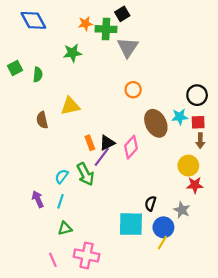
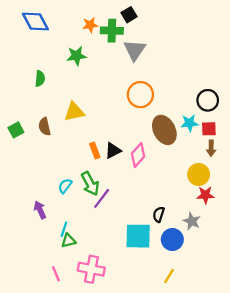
green square: (15, 68) -> (16, 130), moved
orange circle: (133, 90) -> (140, 95), size x1.5
purple line: (102, 157) -> (102, 198), moved
cyan line: (61, 201) -> (64, 229), moved
yellow line: (162, 242) -> (169, 276), moved

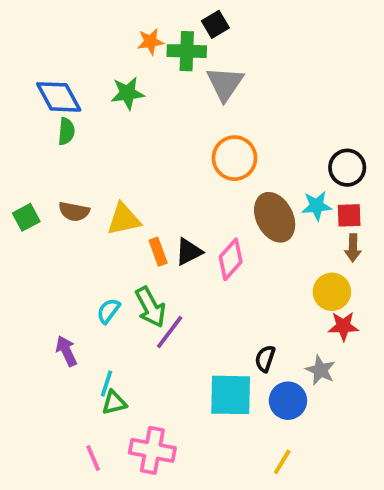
blue diamond: (35, 22) -> (59, 97), moved
yellow triangle: (74, 112) -> (124, 219), moved
brown semicircle: (45, 127) -> (74, 212), turned -66

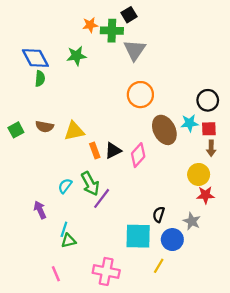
pink cross: (152, 450) -> (106, 271), moved
yellow line: (282, 462) -> (159, 266), moved

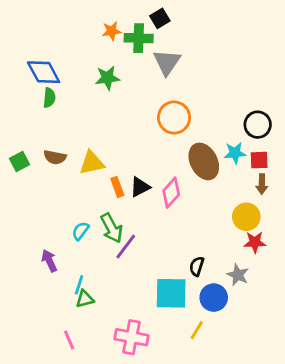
green star: (76, 56) -> (107, 78), moved

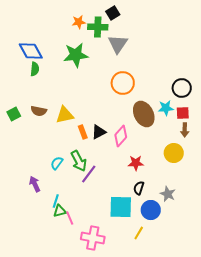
green star: (107, 78) -> (76, 55), size x1.4
red star: (255, 242) -> (136, 163), moved
pink line: (69, 340) -> (70, 218), moved

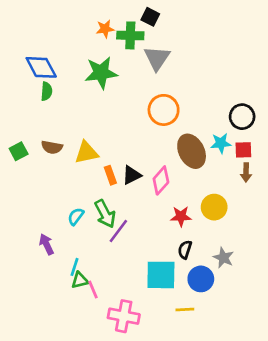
black square: (113, 13) -> (150, 17), turned -32
yellow circle: (174, 153) -> (214, 207), moved
yellow line: (139, 233) -> (185, 310), turned 56

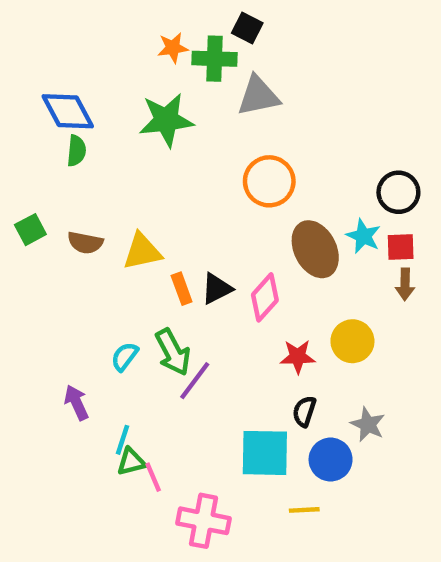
gray triangle: (157, 58) -> (258, 96), turned 44
cyan star: (221, 143) -> (363, 236), turned 30
green square: (19, 151) -> (30, 230), moved

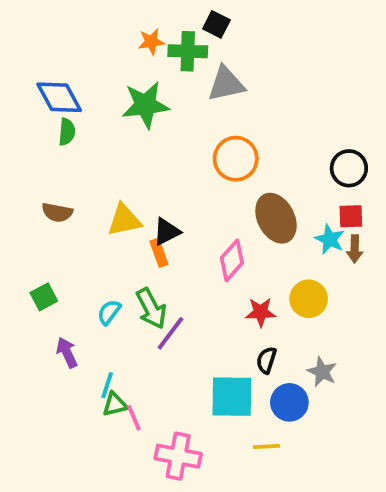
green square: (30, 230) -> (44, 297), moved
cyan star: (363, 236) -> (330, 239), moved
brown semicircle: (85, 243) -> (57, 212), moved
black triangle: (217, 289) -> (167, 232), moved

